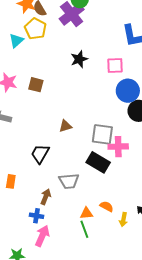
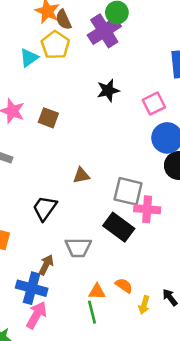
pink square: (115, 66) -> (154, 104), turned -30
blue cross: (36, 216) -> (32, 288), size x1.6

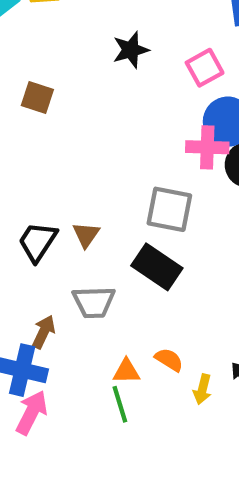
brown triangle: (81, 175) -> (86, 235), moved, turned -42
pink cross: (147, 209) -> (207, 147), moved

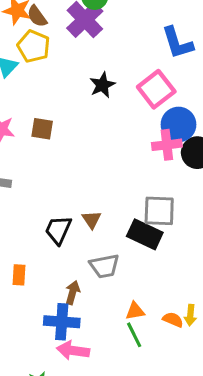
pink square: (205, 68) -> (156, 89), size x1.4
gray square: (169, 209) -> (159, 211), moved
orange semicircle: (169, 360) -> (173, 320), moved
pink arrow: (32, 413) -> (73, 350), turned -100

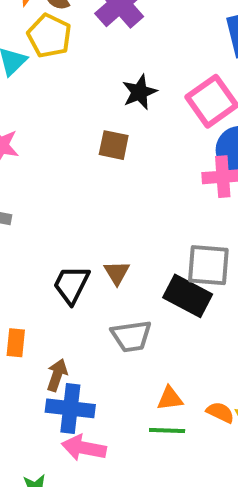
brown square: (42, 129) -> (114, 145), moved
brown arrow: (73, 293) -> (57, 375), moved
green line: (134, 335) -> (167, 431), turned -65

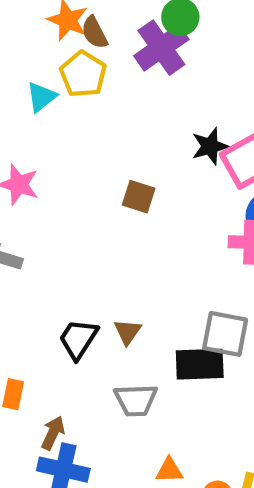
black star: (140, 92) -> (210, 146), moved
black rectangle: (188, 296) -> (200, 364), turned -36

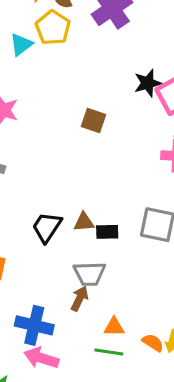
brown triangle: (128, 332) -> (84, 222), turned 50
black rectangle: (200, 364) -> (107, 232), moved, size x0.6
brown arrow: (53, 433) -> (80, 299), moved

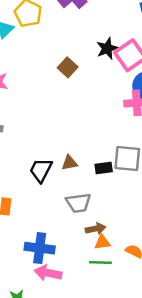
brown square: (94, 120) -> (68, 67), moved, turned 30
black rectangle: (107, 232) -> (104, 168), moved
brown arrow: (80, 299) -> (96, 229), moved, turned 60

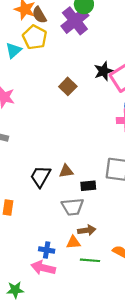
black rectangle: (104, 168) -> (88, 186), moved
orange triangle: (102, 242) -> (73, 242), moved
blue cross: (40, 248) -> (47, 250), moved, size x0.6

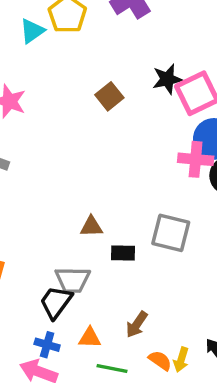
black trapezoid: (40, 176) -> (56, 302), moved
gray trapezoid: (73, 207) -> (73, 280), moved
brown arrow: (87, 230) -> (137, 324), moved, turned 126

